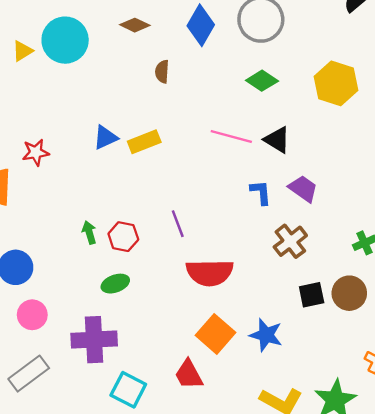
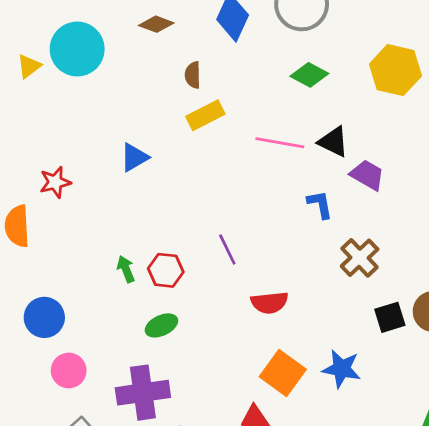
yellow rectangle: (144, 142) -> (205, 115), moved
purple trapezoid: (303, 189) -> (367, 175), moved
red semicircle: (210, 273) -> (269, 303), size x0.7

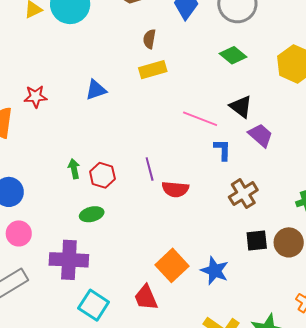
pink line: (280, 143) -> (200, 119), moved
red semicircle: (269, 303) -> (175, 189), moved

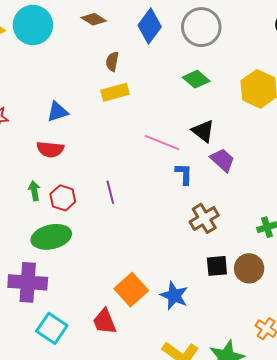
red semicircle: (175, 189) -> (50, 149), moved
green ellipse: (92, 214) -> (51, 237), size x1.6

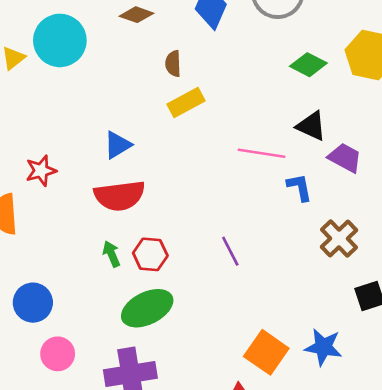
green diamond: (196, 79) -> (308, 65), moved
red semicircle: (50, 149) -> (120, 196), size x1.4
purple line: (110, 192) -> (230, 251), moved

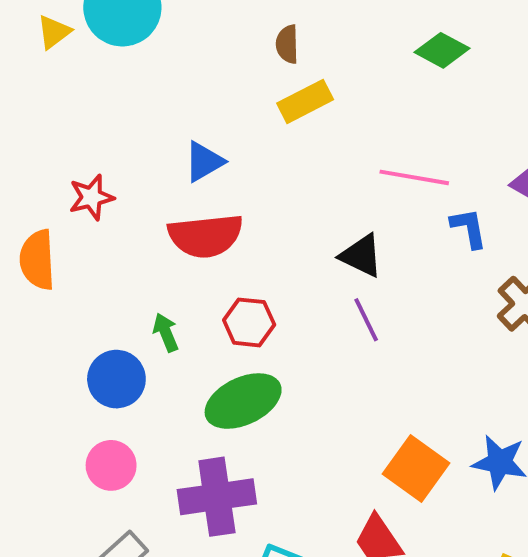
green diamond: (308, 65) -> (442, 50), moved
black triangle: (311, 126) -> (361, 256), moved
green arrow: (111, 254) -> (166, 332), moved
blue circle: (33, 303) -> (116, 379), moved

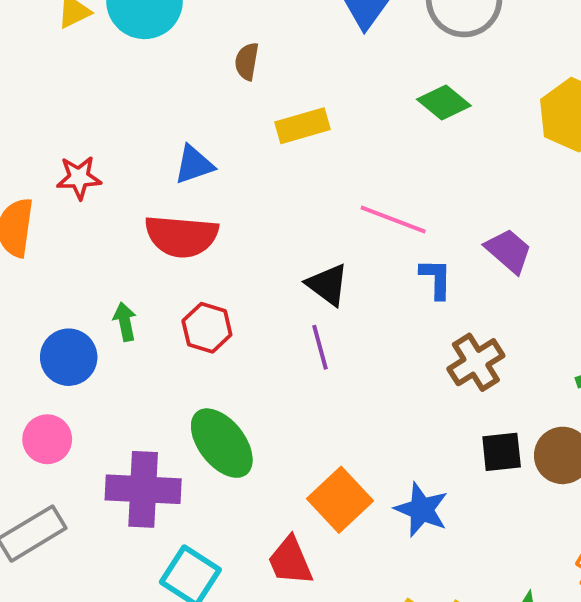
brown semicircle: (287, 44) -> (247, 61), moved
green ellipse: (243, 401) -> (222, 443), moved, turned 66

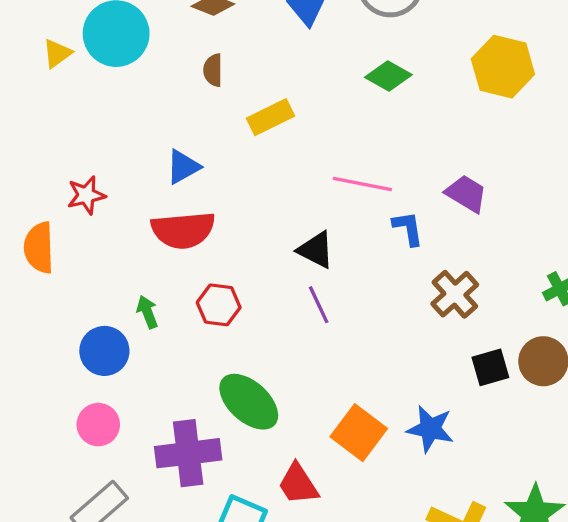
red trapezoid: (290, 561) -> (298, 484), moved

